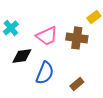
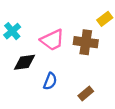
blue semicircle: (45, 73) -> (50, 81), size x0.7

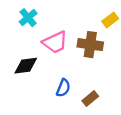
cyan cross: (12, 31) -> (28, 18), moved
blue semicircle: (50, 81) -> (63, 88), moved

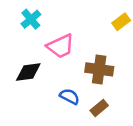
brown cross: (90, 45) -> (99, 69), moved
blue semicircle: (63, 88) -> (70, 96), turned -84

